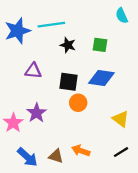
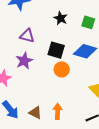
purple star: (37, 113) -> (24, 61), moved
orange arrow: (81, 151) -> (58, 111), turned 63

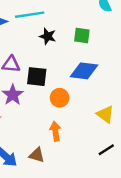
black square: (56, 50) -> (37, 77), moved
orange arrow: (58, 111) -> (55, 131), moved

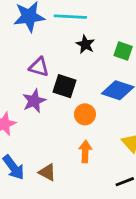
orange arrow: (55, 131) -> (85, 151), moved

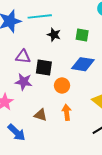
purple star: (34, 101) -> (24, 82), turned -30
brown triangle: (47, 172) -> (41, 115), moved

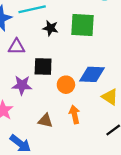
green square: (82, 35) -> (82, 25), size x1.6
purple triangle: (23, 57) -> (16, 47), moved
blue diamond: (83, 64) -> (92, 74), moved

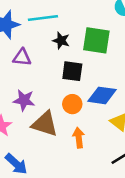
black square: (43, 66) -> (72, 71), moved
brown triangle: (45, 121) -> (45, 124), moved, size x1.6

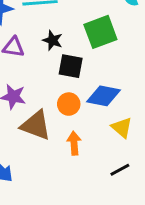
green square: (96, 40) -> (100, 32), turned -32
black star: (61, 41) -> (53, 40), moved

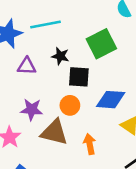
orange circle: (69, 104) -> (70, 105), moved

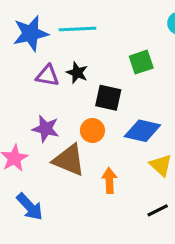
green square: (101, 44) -> (141, 62), size x0.7
black star: (60, 56) -> (77, 73), moved

